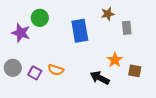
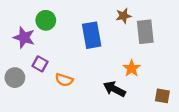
gray rectangle: (127, 28) -> (145, 32), size x1.5
brown square: (135, 71) -> (162, 96), moved
purple square: (35, 73) -> (40, 64), moved

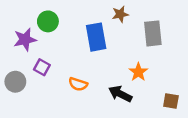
brown star: (124, 16) -> (120, 14), moved
purple star: (24, 38) -> (25, 40), turned -30
orange semicircle: (64, 80) -> (78, 84), moved

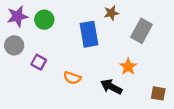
gray rectangle: (153, 33) -> (142, 31), turned 35
purple star: (25, 40) -> (17, 16), moved
gray circle: (15, 82) -> (14, 45), moved

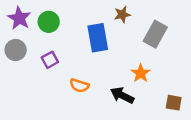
purple star: (17, 16) -> (19, 18), turned -30
purple square: (39, 62) -> (50, 60), moved, turned 32

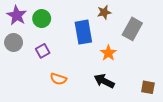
orange star: (141, 73) -> (108, 53), moved
orange semicircle: (79, 86) -> (58, 79), moved

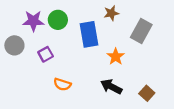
purple star: (17, 15) -> (33, 21), moved, turned -30
green circle: (42, 19) -> (58, 20), moved
brown square: (148, 87) -> (147, 93), moved, turned 32

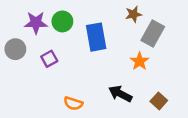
brown star: (111, 13) -> (134, 14), moved
orange star: (116, 57) -> (140, 61), moved
orange semicircle: (62, 84) -> (73, 103), moved

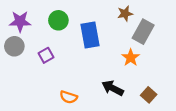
purple star: (36, 23) -> (20, 21), moved

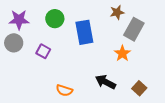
purple square: (46, 55) -> (43, 51), turned -32

